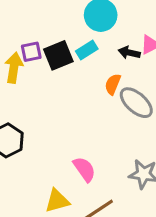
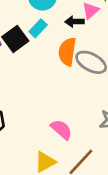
orange semicircle: (113, 84) -> (67, 52), size x1.5

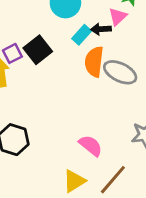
cyan rectangle: (38, 28) -> (82, 35), moved

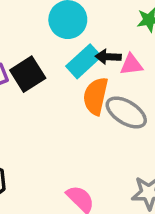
pink triangle: (118, 17) -> (131, 65), moved, turned 30
cyan rectangle: (82, 35) -> (84, 61), size x1.4

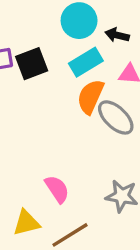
black arrow: (108, 57) -> (117, 35), moved

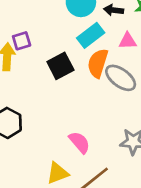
black square: (32, 64) -> (60, 66), moved

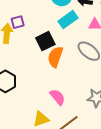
orange semicircle: (98, 63) -> (55, 57), moved

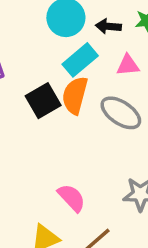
orange semicircle: (55, 57) -> (75, 95), moved

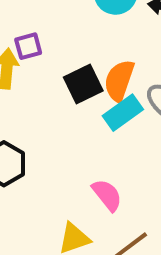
cyan rectangle: (80, 60) -> (123, 113), moved

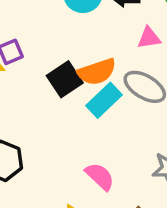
orange semicircle: (119, 81) -> (97, 72), turned -120

